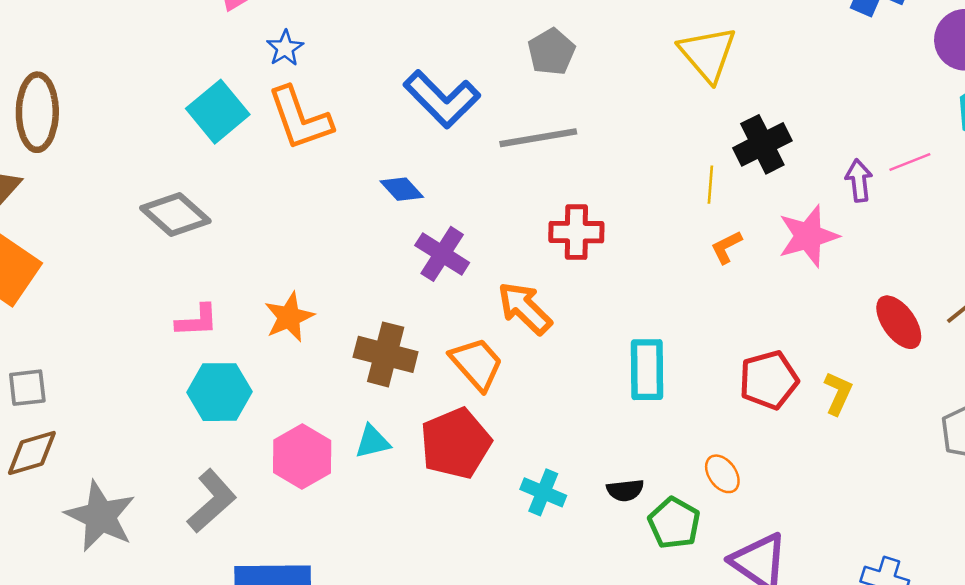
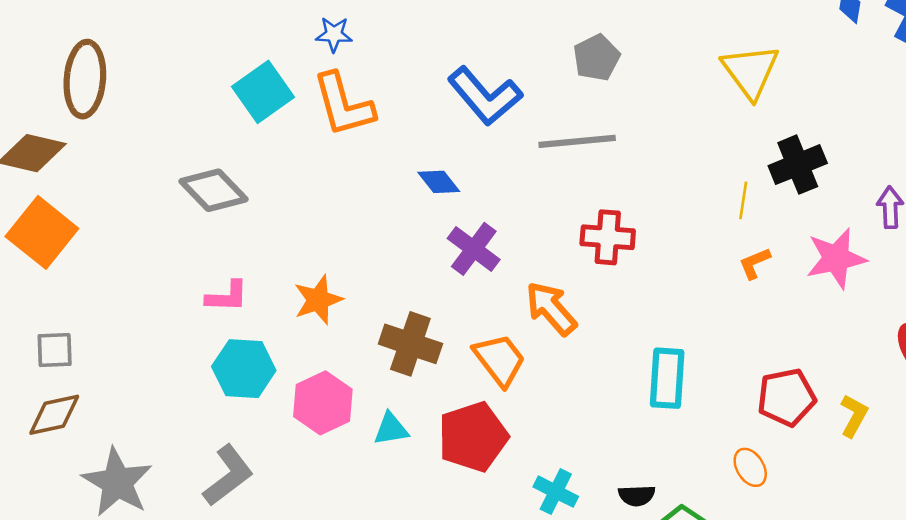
blue star: (285, 48) -> (334, 34), turned 30
pink hexagon: (302, 456) -> (323, 403), moved
orange ellipse: (722, 474) -> (750, 467), moved

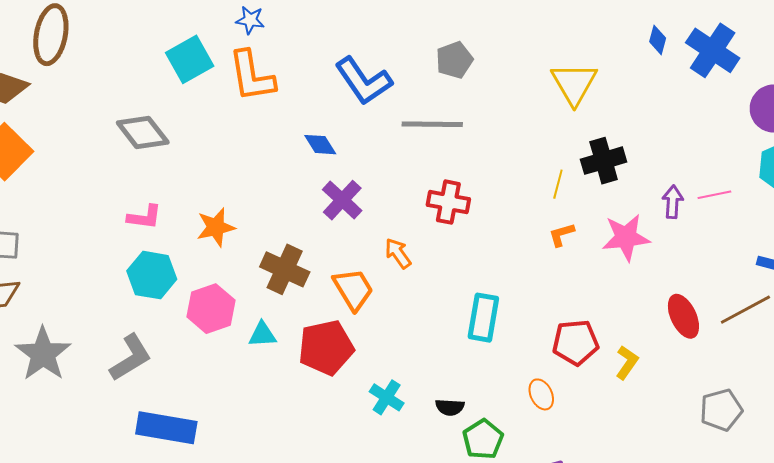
orange arrow: (551, 309) -> (398, 253), size x0.7

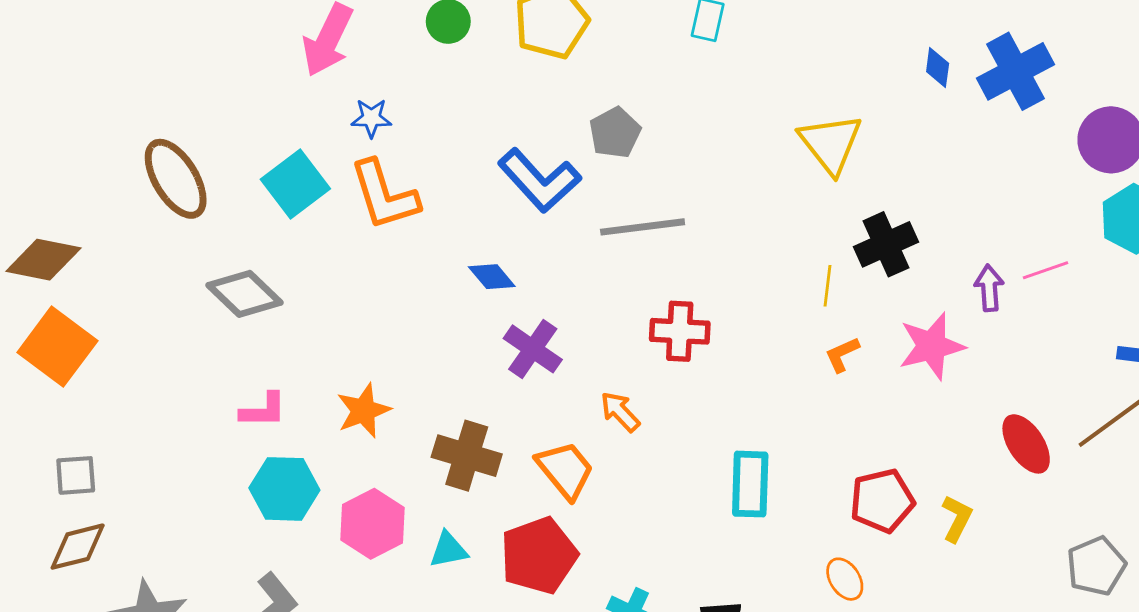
brown ellipse: (51, 35) -> (176, 179), moved, turned -34
blue cross: (713, 50) -> (1016, 71), turned 36
gray pentagon: (454, 60) -> (615, 133), moved

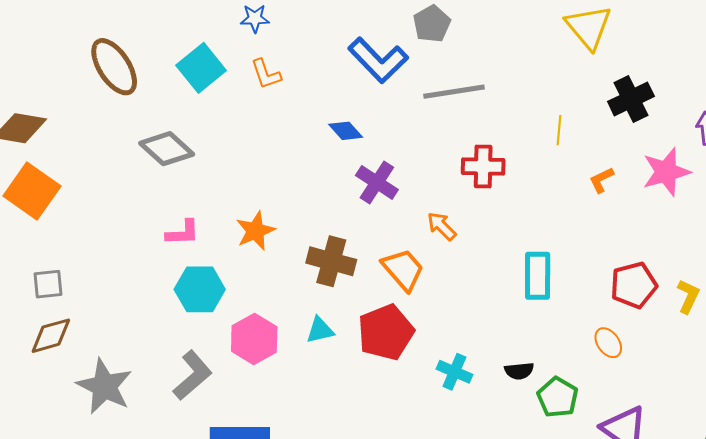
orange L-shape: (384, 195) -> (266, 74), size x0.6
yellow line: (828, 286) -> (559, 130), moved
pink hexagon: (373, 524) -> (254, 339), moved

